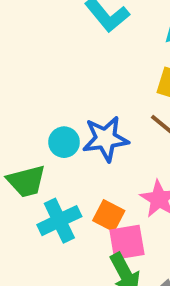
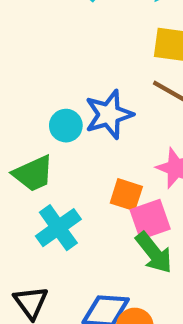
cyan cross: (59, 221) -> (58, 228), moved

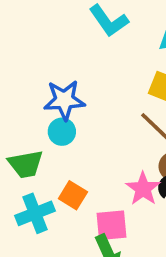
blue star: (109, 114) -> (64, 100), moved
orange square: (126, 195) -> (73, 195), moved

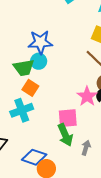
green trapezoid: (26, 164) -> (24, 68), moved
orange square: (73, 195) -> (30, 88), moved

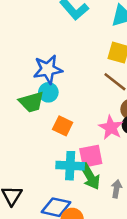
orange square: (30, 88) -> (63, 126), moved
cyan cross: (22, 110) -> (70, 166), moved, turned 30

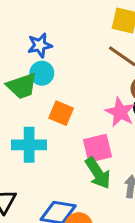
blue star: (48, 69) -> (40, 45), size x0.7
cyan cross: (70, 166) -> (29, 145), moved

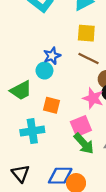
blue star: (40, 45) -> (52, 56), moved
cyan circle: (42, 73) -> (44, 71), moved

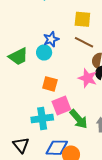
green trapezoid: (21, 90) -> (18, 56), moved
pink square: (81, 126) -> (61, 105), moved
cyan cross: (32, 131) -> (42, 119), moved

